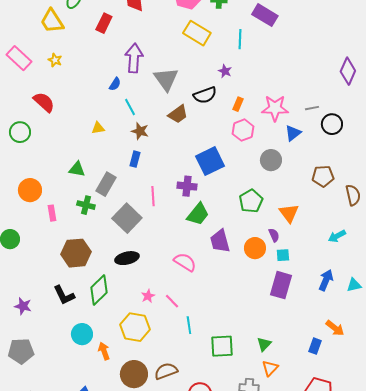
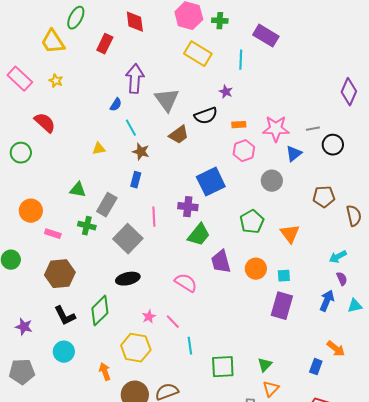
orange rectangle: (238, 104) -> (239, 125), turned 64
pink rectangle: (52, 213) -> (53, 234), turned -63
purple semicircle: (274, 235) -> (342, 279), moved
brown hexagon: (76, 253) -> (60, 274), moved
cyan circle: (82, 334) -> (64, 352), moved

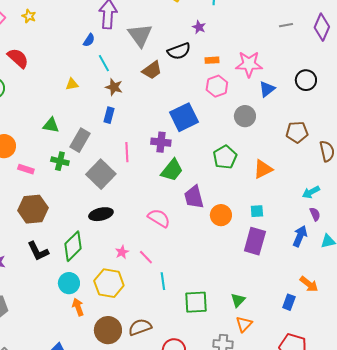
gray line: (313, 129) -> (286, 25), moved
orange triangle: (290, 234) -> (263, 169), turned 40
orange circle: (256, 269) -> (221, 215), moved
cyan circle: (64, 352) -> (69, 283), moved

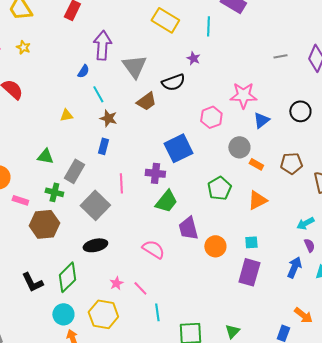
orange rectangle: (212, 60) -> (256, 164), moved, turned 32
brown hexagon: (33, 209) -> (44, 224), moved

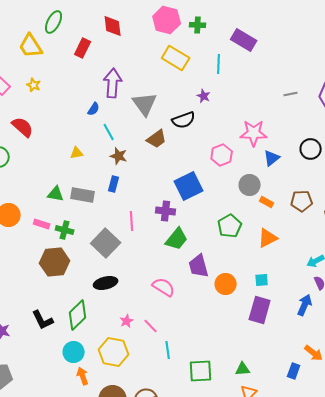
gray rectangle: (74, 171) -> (83, 195), moved, turned 70
pink rectangle: (20, 200) -> (42, 224), moved
green triangle: (232, 331) -> (243, 369), turned 42

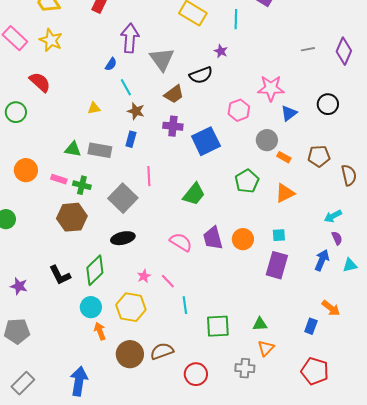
yellow star: (34, 85) -> (51, 40), size x1.6
purple cross: (166, 211) -> (173, 126), moved
purple trapezoid: (199, 266) -> (213, 238), moved

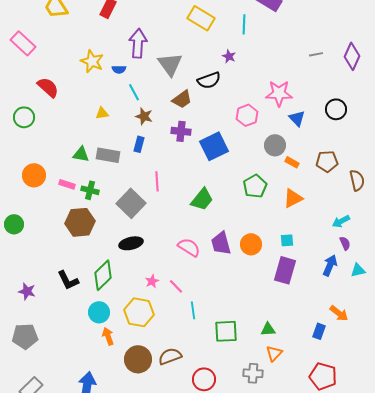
yellow star: (51, 40) -> (92, 61), moved
blue semicircle: (111, 64) -> (119, 69), turned 56
blue triangle: (289, 113) -> (297, 118), turned -36

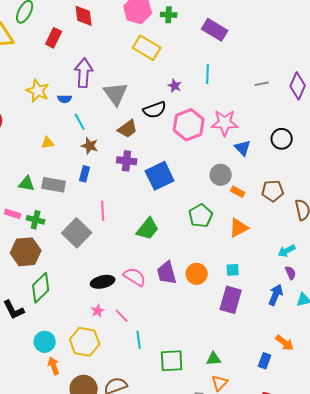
cyan line: (244, 24) -> (208, 74), moved
pink hexagon: (247, 115) -> (189, 125), moved, size x1.4
black ellipse: (131, 243) -> (103, 282), moved
green diamond: (103, 275) -> (41, 288), moved

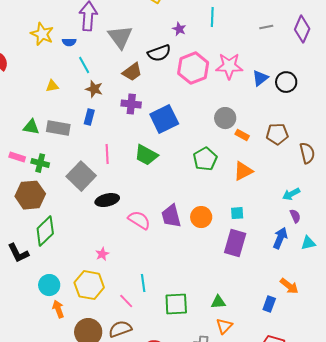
blue triangle: (243, 148) -> (260, 78), moved, turned 36
green trapezoid: (148, 229) -> (146, 155), moved, turned 80
black ellipse: (103, 282) -> (107, 200), moved
pink line: (122, 316) -> (126, 301), moved

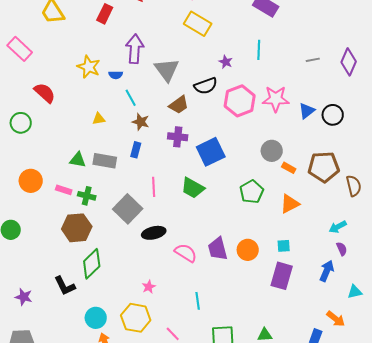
brown pentagon: (277, 134) -> (324, 167), size x1.4
cyan triangle: (308, 243) -> (355, 292), moved
cyan line: (143, 283) -> (198, 301), moved

